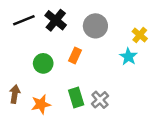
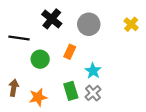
black line: (24, 20) -> (19, 38), moved, turned 30
yellow cross: (140, 35) -> (131, 24), moved
cyan star: (128, 57) -> (93, 71), moved

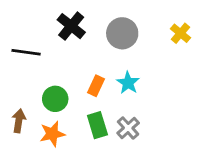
orange rectangle: (70, 52) -> (96, 86), moved
green circle: (40, 59) -> (55, 99), moved
cyan star: (93, 71) -> (128, 83), moved

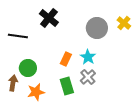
gray circle: (122, 33) -> (97, 28), moved
green circle: (55, 99) -> (28, 68), moved
gray cross: (128, 128) -> (88, 77), moved

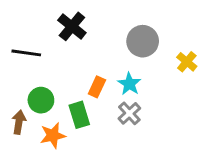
yellow cross: (124, 23) -> (187, 62), moved
green rectangle: (67, 86) -> (79, 115), moved

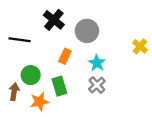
gray circle: (143, 41) -> (87, 31), moved
orange rectangle: (97, 87) -> (65, 56), moved

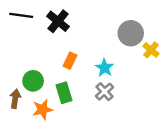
gray circle: (87, 31) -> (131, 33), moved
black line: (20, 40) -> (21, 15), moved

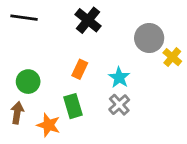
black cross: (58, 21) -> (88, 20), moved
green circle: (33, 81) -> (28, 82), moved
orange star: (43, 109) -> (48, 125), turned 30

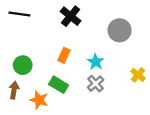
yellow cross: (172, 57) -> (138, 75), moved
green rectangle: (73, 106) -> (59, 85), turned -42

